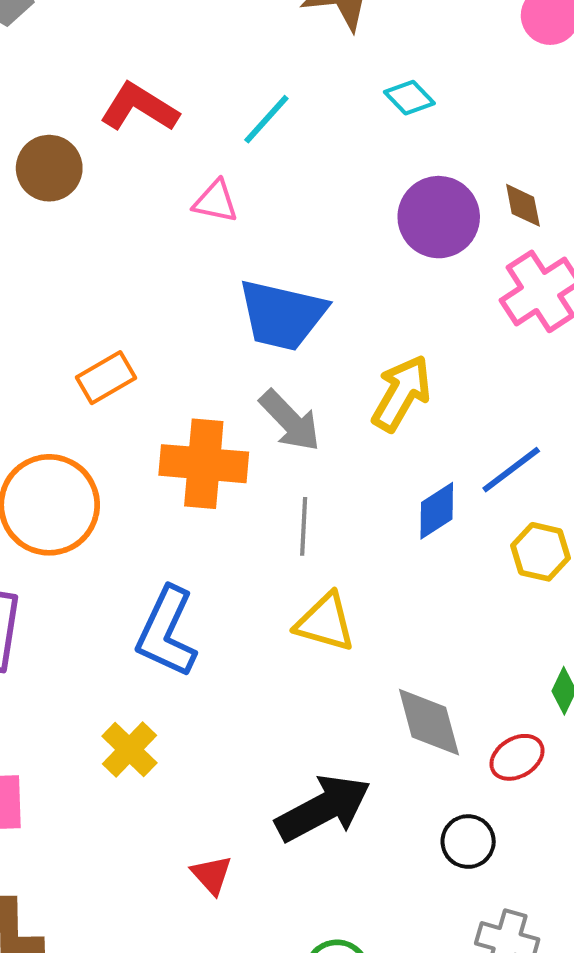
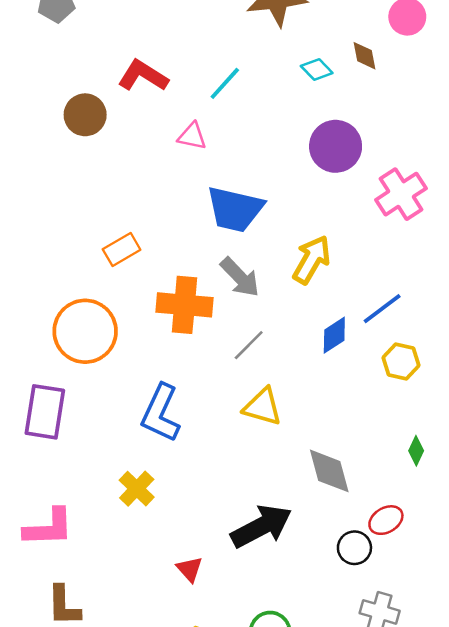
brown diamond: (523, 205) -> (365, 56), moved
gray line: (304, 526) -> (249, 345), turned 42
red ellipse: (517, 757) -> (386, 520), moved

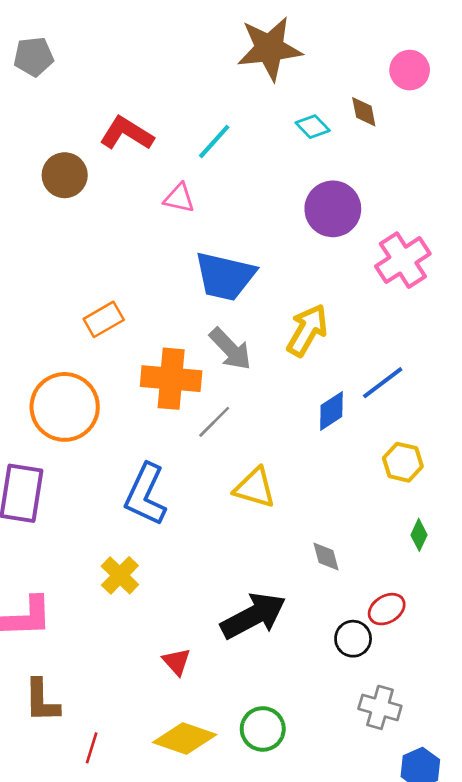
gray line: (249, 345) -> (214, 422), moved
yellow hexagon: (401, 361) -> (403, 462), moved
gray diamond: (329, 471) -> (326, 557), size x0.6

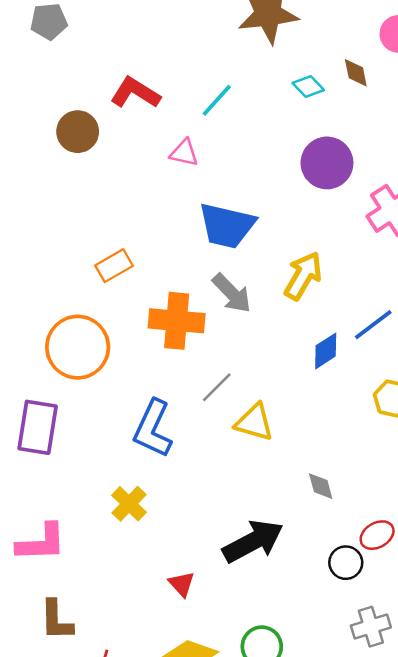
gray line: (214, 422) -> (217, 387), moved
gray cross: (380, 707) -> (371, 627), turned -33

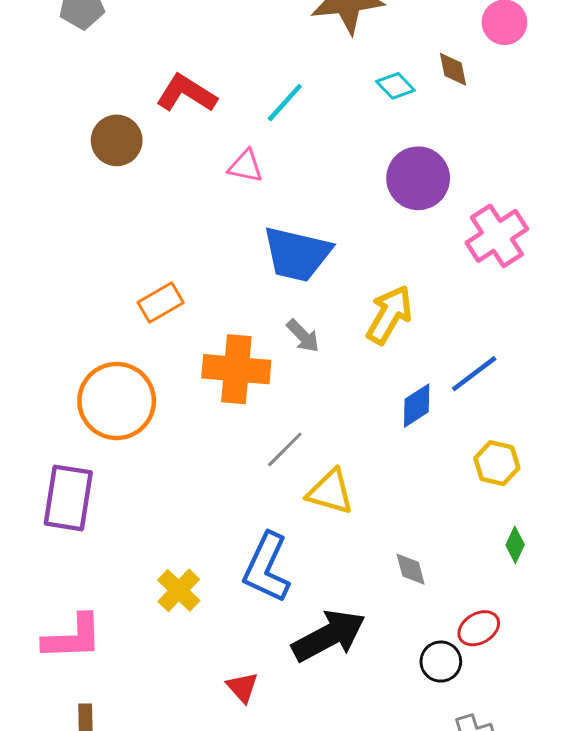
gray arrow: (232, 293) -> (303, 336), size x0.7
blue L-shape: (153, 429) -> (267, 568), moved

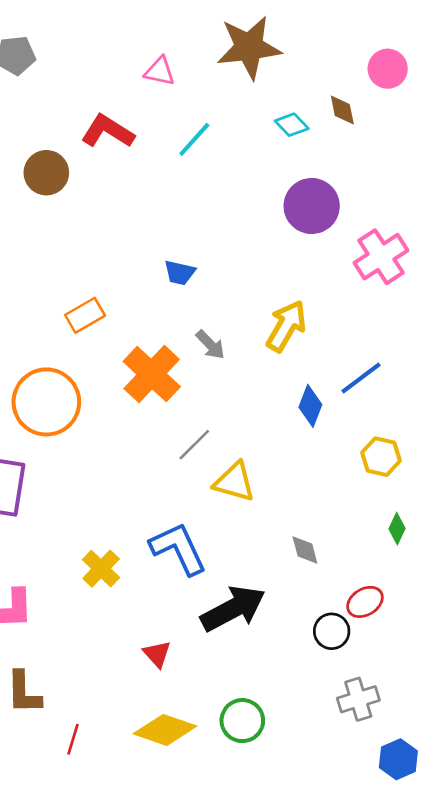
pink triangle: (245, 166) -> (160, 71), moved
blue trapezoid: (297, 254) -> (180, 273), moved, size x0.5
orange cross: (236, 369) -> (152, 374), turned 38
blue diamond: (417, 406) -> (310, 406), turned -36
blue L-shape: (267, 568) -> (178, 549), turned 130

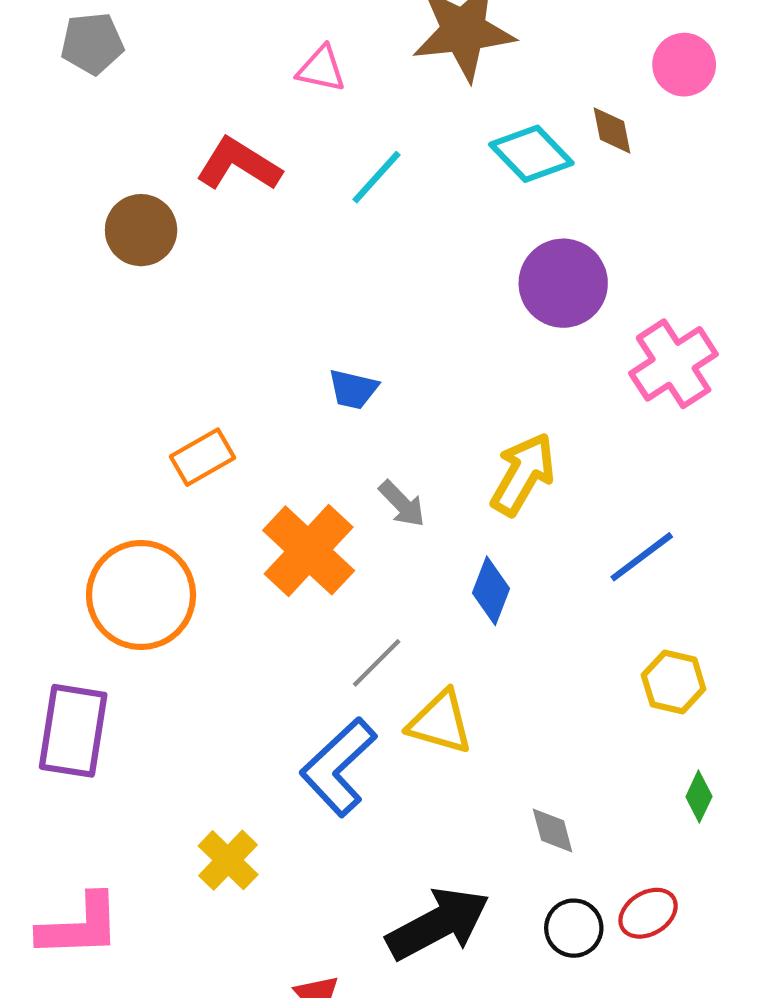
cyan diamond: (292, 125) -> (531, 154), size x1.5
blue diamond: (310, 406) -> (491, 591), moved
blue L-shape: (178, 549) -> (338, 767), moved, turned -108
black circle: (332, 631) -> (574, 928), moved

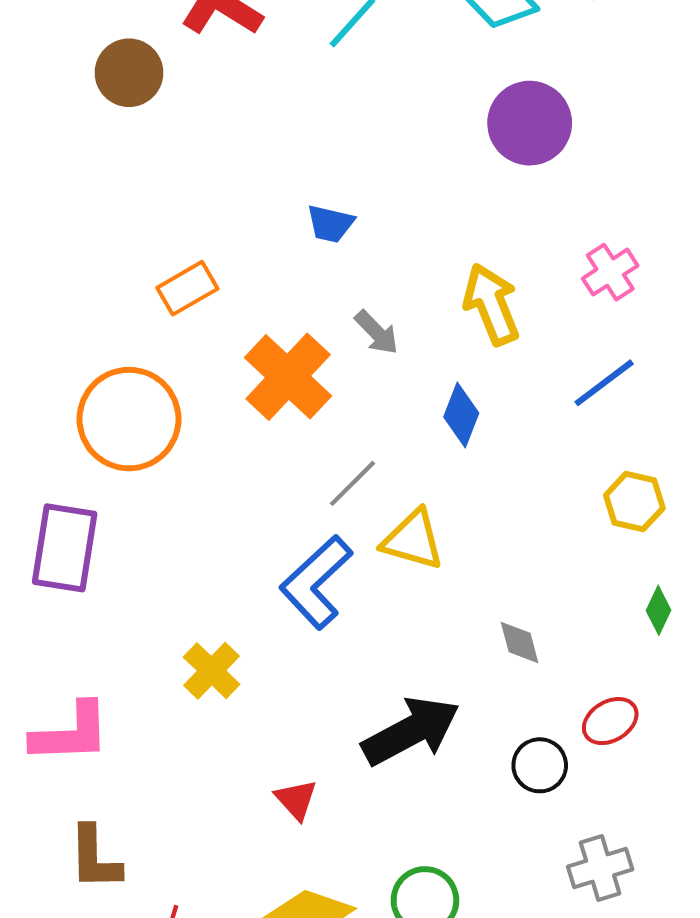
pink cross: (674, 364) -> (610, 272), moved, size x0.7
yellow arrow: (523, 474) -> (491, 304), turned -52
black circle: (574, 928) -> (540, 765), moved

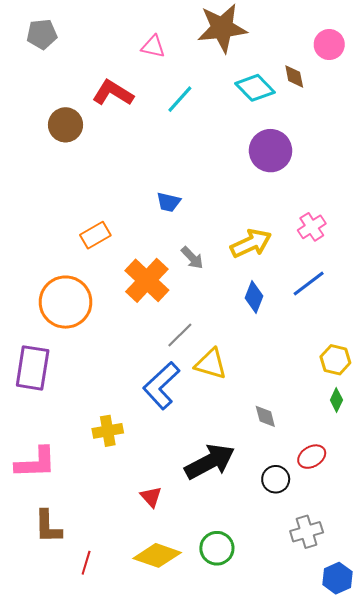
yellow arrow: (491, 304) -> (251, 243), turned 87
blue diamond: (461, 415) -> (254, 297), moved
yellow hexagon: (634, 502) -> (335, 360), moved
yellow cross: (212, 671) -> (108, 431), turned 36

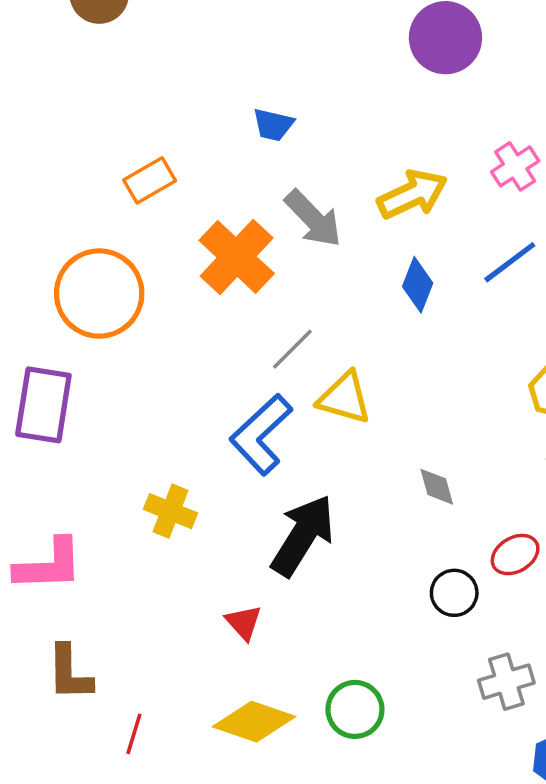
gray arrow: (192, 258) -> (313, 219), size x1.5
yellow cross: (108, 431) -> (170, 511), turned 32
black arrow: (210, 462) -> (303, 535), moved, turned -30

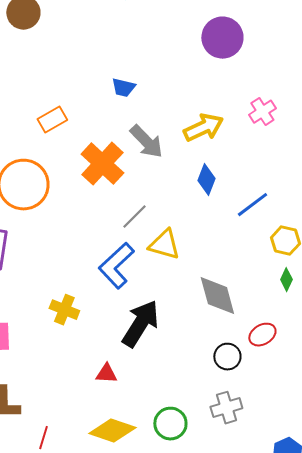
blue line: (510, 262) -> (252, 205), moved
gray diamond: (437, 487) -> (217, 296), size x1.8
red triangle: (244, 622) -> (106, 374), turned -45
gray cross: (506, 682) -> (226, 408), moved

